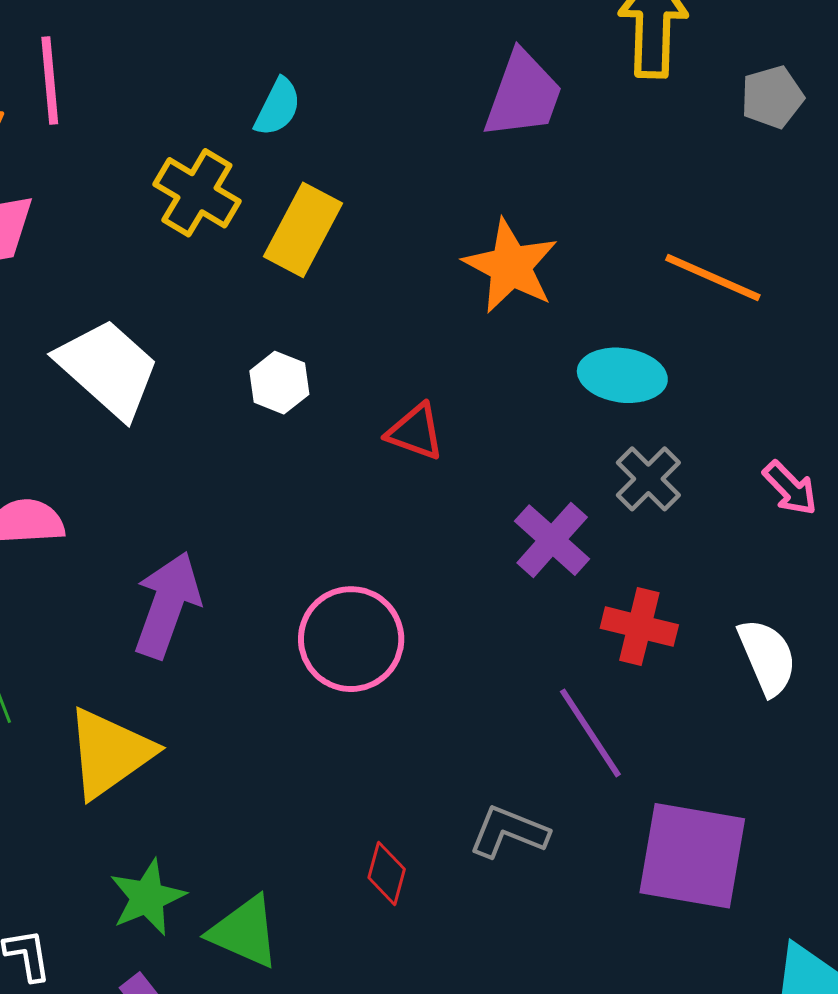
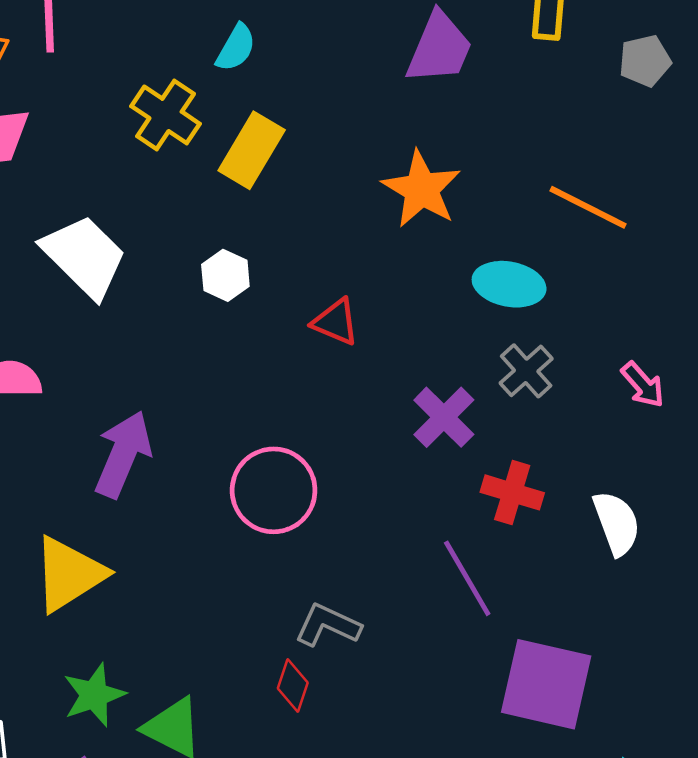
gray L-shape: (509, 832) -> (328, 625), moved

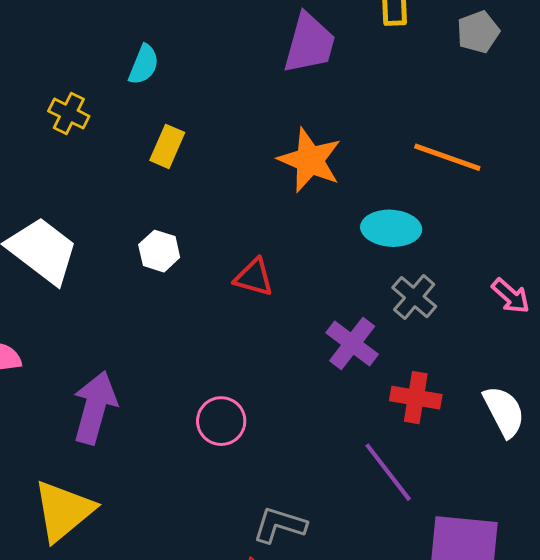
yellow cross: (166, 115) -> (69, 114), moved, size x0.7
yellow rectangle: (252, 150) -> (167, 146), size x0.7
pink circle: (274, 490) -> (221, 421), size x0.7

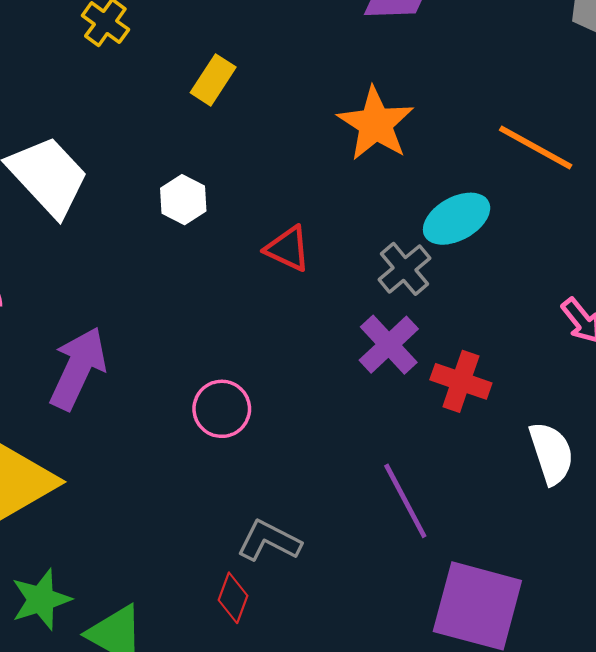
cyan ellipse: (391, 228) -> (457, 219), turned -42
gray cross: (414, 297) -> (404, 269), moved
red cross: (416, 398) -> (461, 381), moved

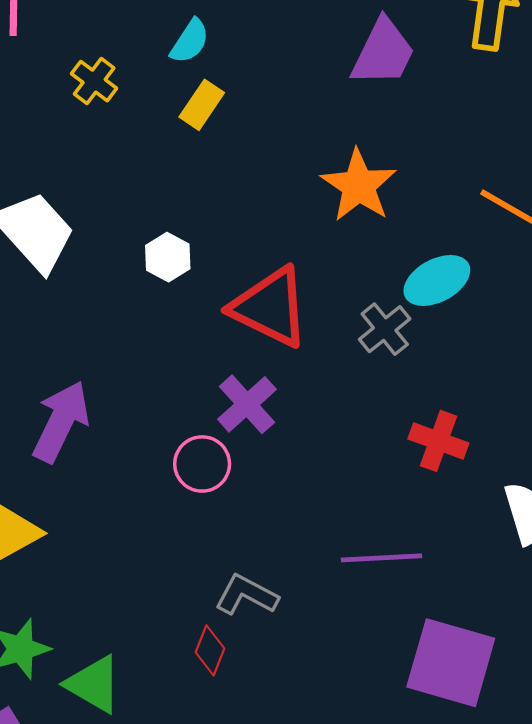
yellow rectangle: (213, 80) -> (202, 105), moved
red triangle: (288, 249) -> (270, 307), size x1.8
purple cross: (389, 345) -> (247, 404), moved
purple line: (405, 501) -> (381, 558), turned -66

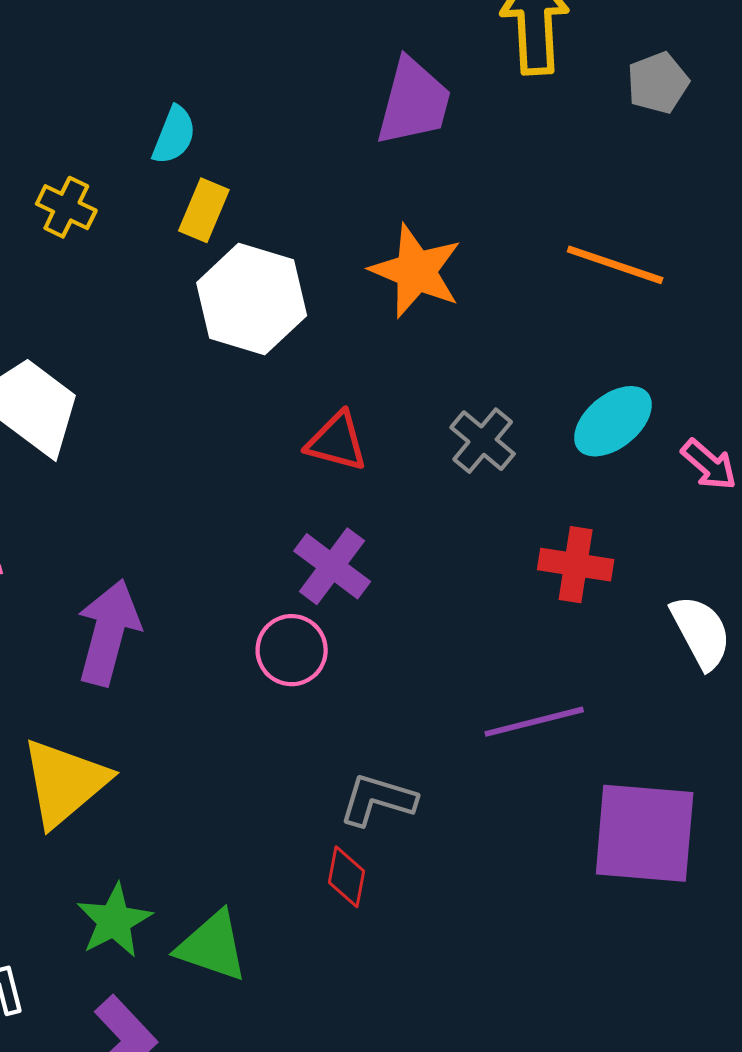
white hexagon: (168, 257) -> (252, 299), moved, size x1.8
cyan ellipse: (437, 281) -> (613, 421), moved
red triangle: (270, 307) -> (337, 442), size x0.6

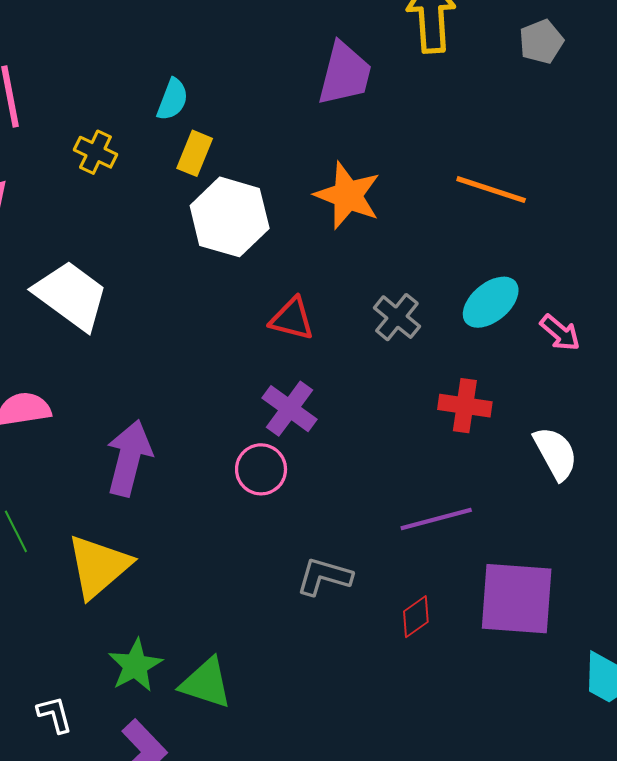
gray pentagon: (658, 83) -> (541, 42), moved
red diamond: (346, 877) -> (416, 617), moved, turned 45

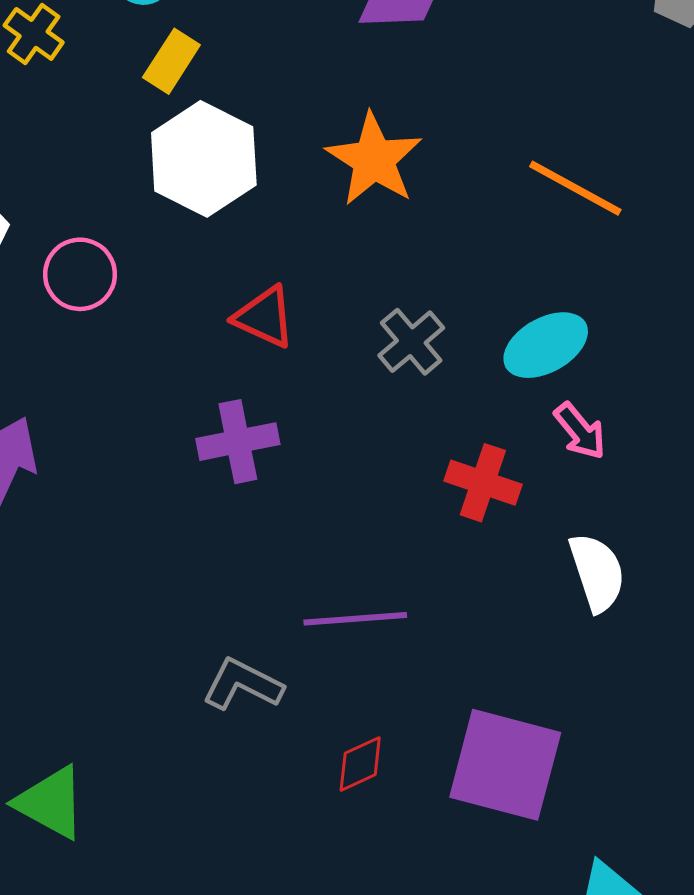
pink arrow: (560, 333) -> (580, 431), moved
purple cross: (290, 409) -> (238, 442), turned 32
pink circle: (261, 469) -> (80, 274), moved
purple line: (436, 519) -> (355, 619), moved

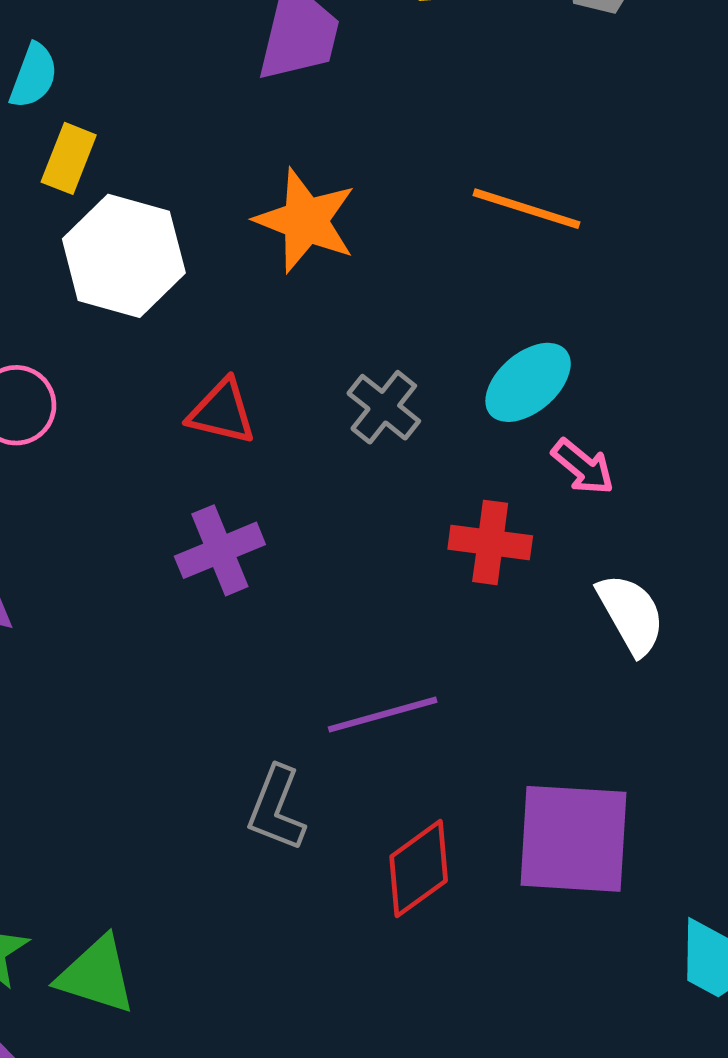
gray L-shape: (243, 684) -> (276, 808), turned -84
red diamond: (360, 764) -> (419, 869), size x1.5

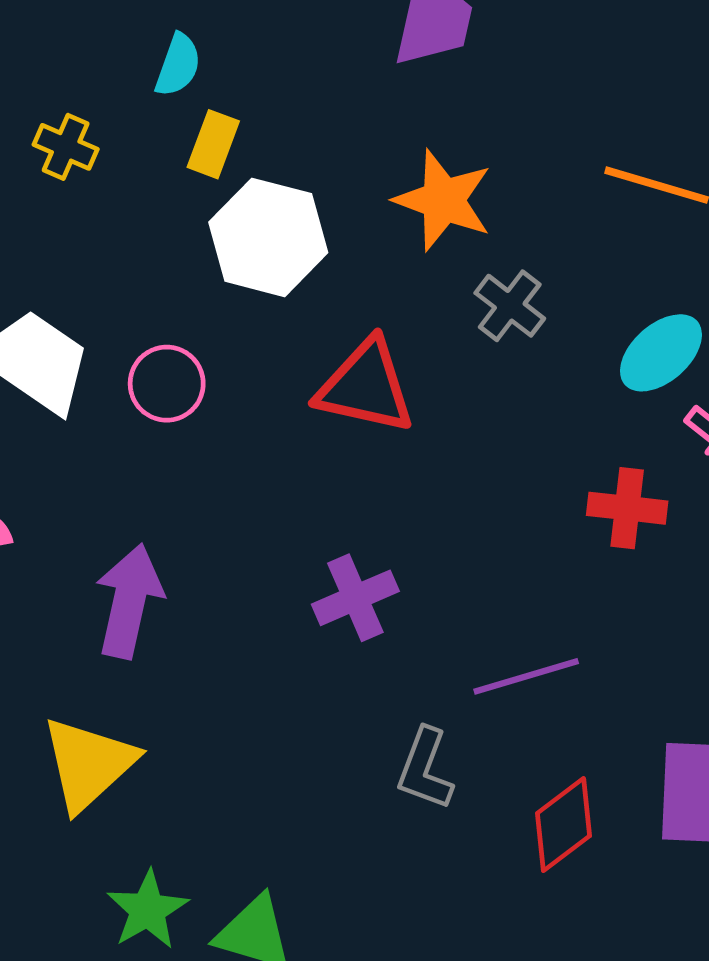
gray cross: (384, 407) -> (510, 306), moved
red triangle: (222, 412) -> (366, 387), size x1.5
purple cross: (220, 550) -> (355, 598), moved

